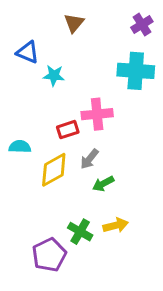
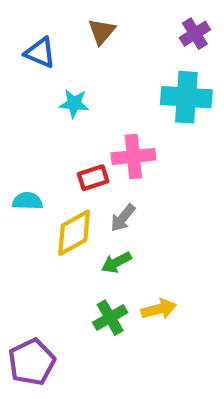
blue triangle: (28, 52) -> (40, 53), moved
green arrow: (103, 184) -> (116, 262), moved
green cross: (80, 232) -> (110, 318), turned 30
purple pentagon: (49, 255) -> (32, 362), moved

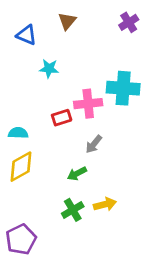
cyan cross: (186, 97) -> (123, 88), moved
gray arrow: (123, 218) -> (94, 144), moved
yellow diamond: (74, 233) -> (21, 167), moved

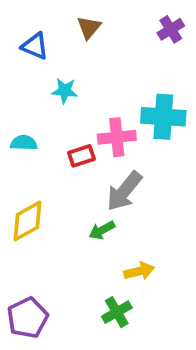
cyan semicircle: (18, 133) -> (24, 143), moved
gray arrow: (94, 144) -> (124, 191), size x1.6
green cross: (73, 210) -> (117, 312), moved

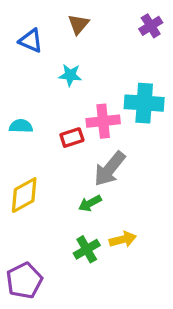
cyan star: (65, 91) -> (70, 75), moved
green cross: (117, 312) -> (87, 249), moved

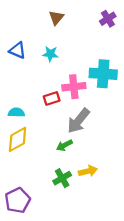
blue triangle: (31, 41) -> (18, 50), moved
cyan semicircle: (21, 126) -> (16, 112), moved

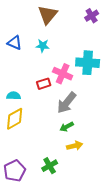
brown triangle: (56, 18) -> (48, 15), size x1.5
pink cross: (74, 87) -> (63, 74), turned 30
green arrow: (64, 145) -> (67, 127), moved
green cross: (62, 178) -> (50, 166), moved

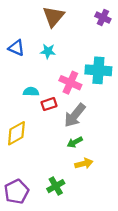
purple cross: (92, 16) -> (103, 18), turned -32
red rectangle: (44, 84) -> (49, 104), moved
cyan semicircle: (14, 96) -> (31, 92), moved

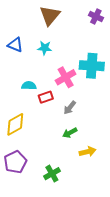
pink cross: (70, 83) -> (66, 77), turned 36
gray arrow: (75, 115) -> (70, 108), size x0.6
yellow arrow: (84, 164) -> (88, 152), moved
purple pentagon: (16, 192) -> (15, 162), moved

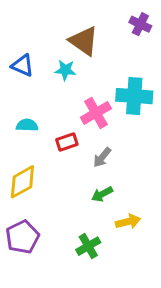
brown triangle: (50, 15) -> (84, 41), moved, turned -35
cyan semicircle: (29, 86) -> (27, 125), moved
green cross: (52, 174) -> (88, 246), moved

